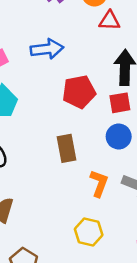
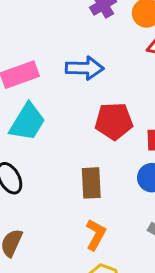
orange L-shape: (99, 183) -> (96, 235), moved

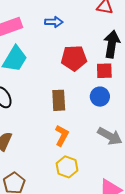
blue arrow: (85, 68) -> (54, 22), size x0.7

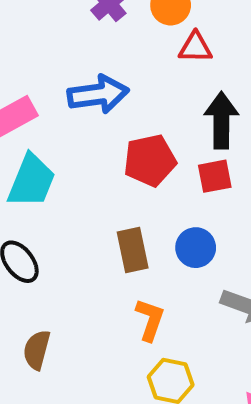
blue arrow: (54, 22) -> (98, 94), size x1.6
blue circle: (100, 97) -> (196, 248), moved

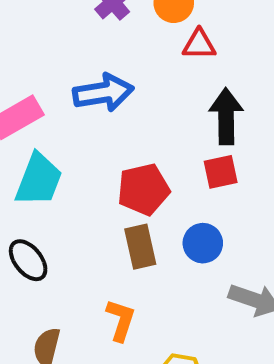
red pentagon: (150, 160) -> (143, 189), moved
orange L-shape: (150, 320) -> (121, 320), moved

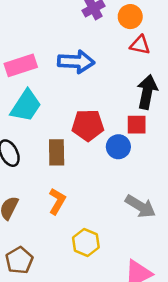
blue circle: (203, 243) -> (118, 147), moved
brown rectangle: (140, 247) -> (57, 152), moved

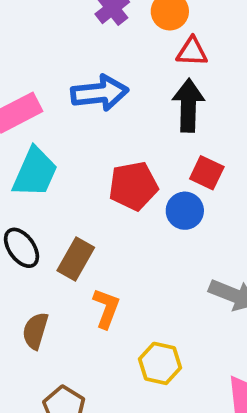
black arrow: (147, 92) -> (188, 105), moved
red square: (137, 125) -> (207, 173), turned 35
brown rectangle: (57, 152) -> (76, 259), moved, turned 40

